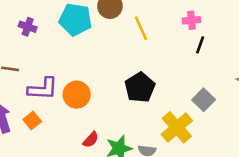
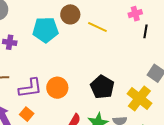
yellow line: (141, 28) -> (97, 27), turned -30
black pentagon: (140, 87) -> (102, 87), moved

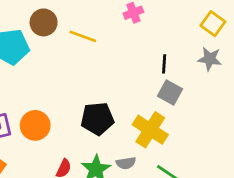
black line: (146, 31) -> (164, 64), moved
black pentagon: (102, 87) -> (97, 119), turned -30

